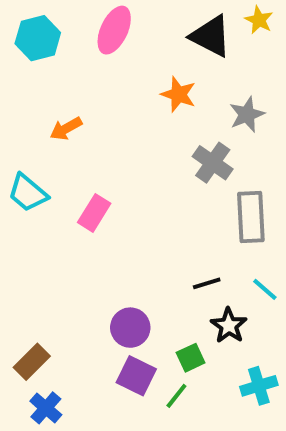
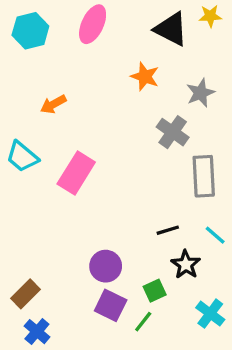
yellow star: (259, 20) -> (210, 16), turned -30
pink rectangle: (94, 213) -> (76, 173), size x1.4
cyan cross: (259, 386) -> (210, 314), turned -36

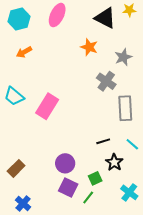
orange arrow: (53, 104) -> (24, 52), moved
brown rectangle: (26, 294) -> (16, 168), moved

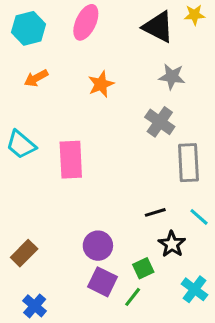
orange star: (89, 47) -> (101, 84), moved, turned 30
gray star: (123, 57) -> (172, 77), moved, turned 30
pink rectangle: (47, 106) -> (71, 160), turned -35

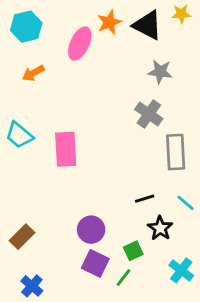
pink ellipse: (86, 22) -> (80, 44), moved
orange star: (101, 84) -> (109, 22), moved

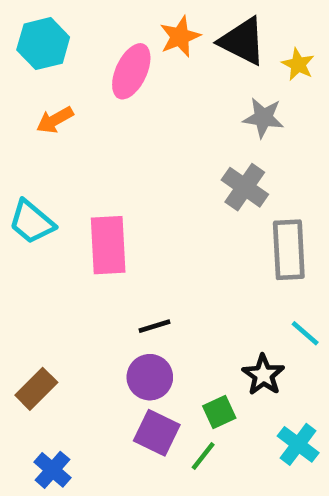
yellow star: (181, 14) -> (298, 64), moved, turned 30
black line: (145, 199) -> (154, 326), moved

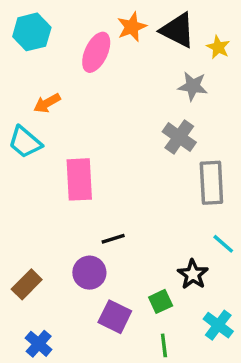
orange arrow: (55, 120) -> (47, 103), moved
cyan trapezoid: (32, 222) -> (25, 142), moved
purple circle: (150, 377) -> (89, 273), moved
green line: (203, 456) -> (164, 345), moved, turned -45

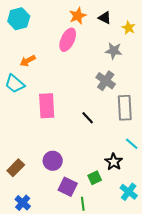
black triangle: (178, 30) -> (105, 18), size x0.6
pink ellipse: (96, 52) -> (68, 40), moved
black line: (113, 239) -> (88, 118), moved, turned 64
green line: (164, 345) -> (83, 204), moved

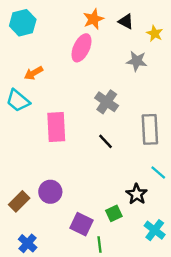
gray cross: (106, 81) -> (107, 102), moved
purple circle: (53, 161) -> (50, 192), moved

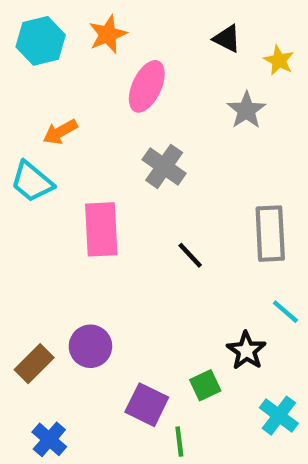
orange star: (93, 19) -> (108, 34), moved
gray star: (137, 61) -> (246, 110), turned 30
gray cross: (107, 102) -> (164, 166), moved

